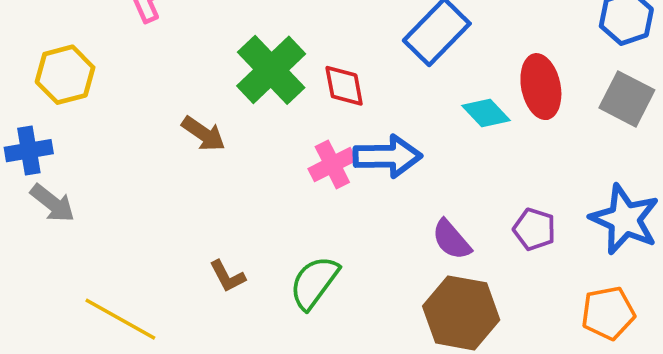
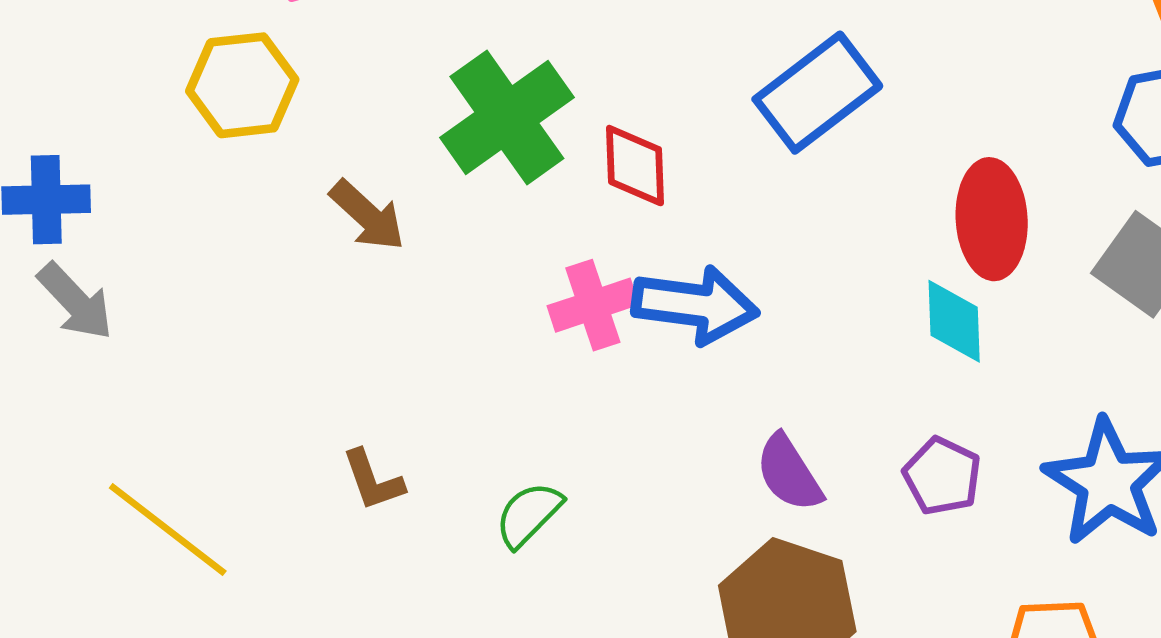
yellow hexagon: (65, 75) -> (242, 85), moved
cyan diamond: (486, 113) -> (954, 321), moved, turned 33
green semicircle: (314, 283) -> (529, 514), size x0.7

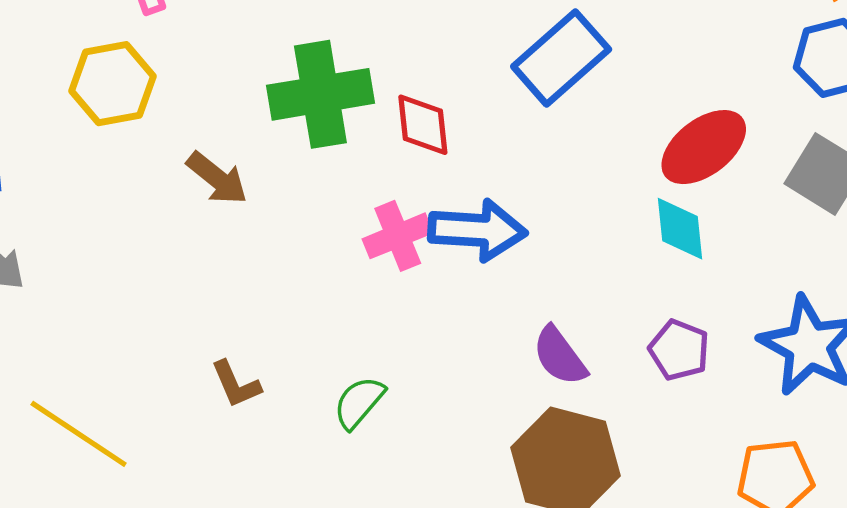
green cross: (507, 118) -> (320, 94), turned 30
red ellipse: (992, 219) -> (704, 147), turned 60

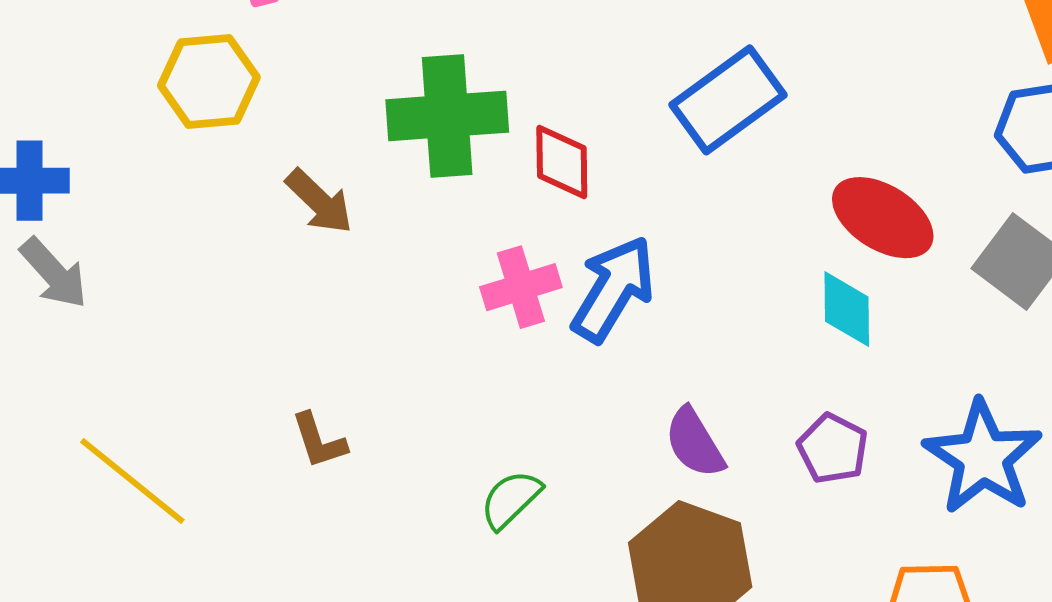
red ellipse: (704, 147) -> (883, 218), turned 64
blue arrow: (477, 230) -> (613, 289), turned -68
green semicircle: (359, 402) -> (511, 499), moved

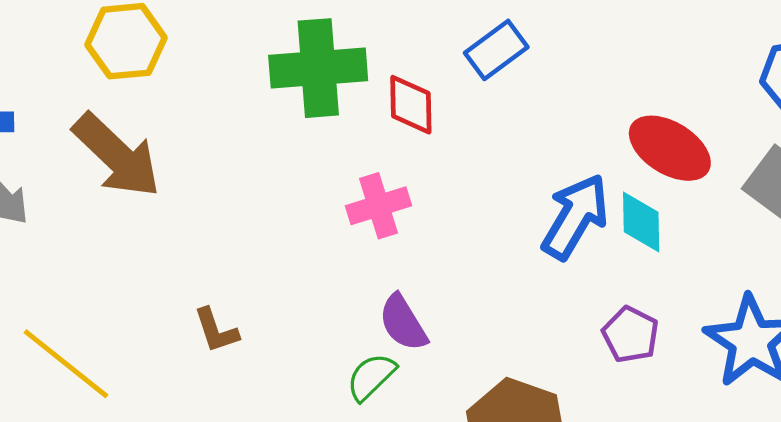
blue rectangle: (728, 100) -> (496, 50), moved, size x0.7
brown arrow: (319, 201) -> (117, 156), moved, size x1.6
blue arrow: (613, 289) -> (575, 217), moved
purple semicircle: (695, 443) -> (403, 323), moved

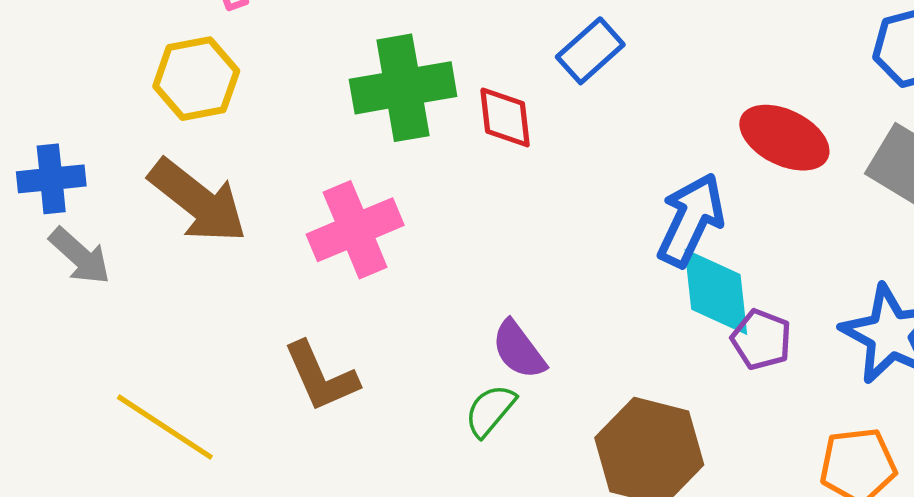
pink cross: (378, 206) -> (355, 230), moved, size x1.4
cyan diamond: (641, 222) -> (716, 292), moved, size x1.4
brown L-shape: (216, 330) -> (321, 377), size x1.5

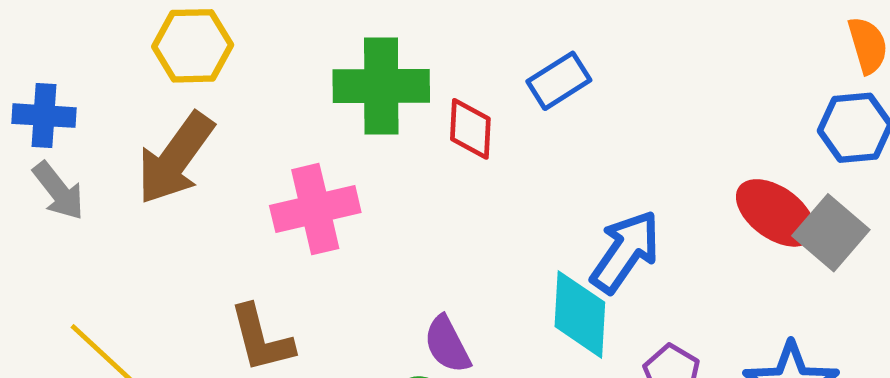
red ellipse: (784, 138) -> (776, 213), moved
brown arrow: (198, 201) -> (175, 158), turned 78
cyan diamond: (716, 292) -> (580, 314), moved

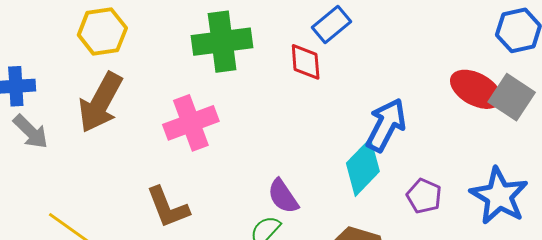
red diamond: (470, 129) -> (306, 62), moved
cyan diamond: (580, 314) -> (363, 167), turned 48

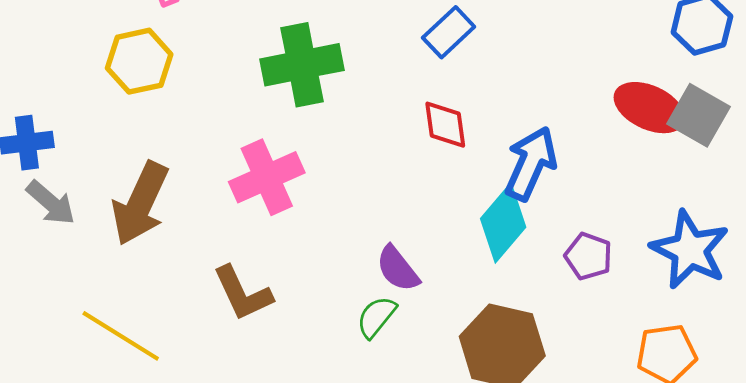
red diamond: (306, 62) -> (445, 125), moved
brown arrow: (100, 102) -> (140, 204), moved

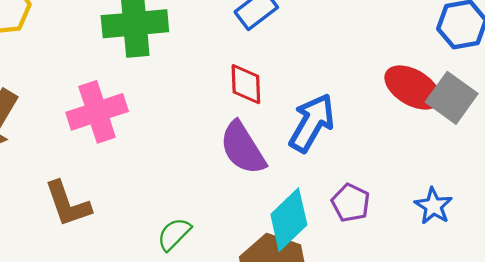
cyan diamond: (503, 223) -> (289, 220), moved
blue star: (690, 250) -> (433, 206), size x0.6
purple semicircle: (398, 269) -> (243, 148), moved, size x1.4

